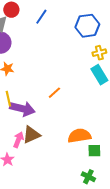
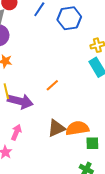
blue hexagon: (87, 26) -> (69, 18), moved
brown triangle: (31, 135) -> (56, 128), moved

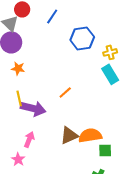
blue hexagon: (69, 18) -> (82, 38), moved

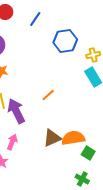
purple arrow: (33, 108) -> (16, 111), turned -130
green square: (105, 150) -> (88, 153), turned 32

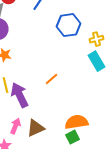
brown triangle: (52, 138) -> (36, 128), moved
green square: (88, 153) -> (72, 137), moved, turned 32

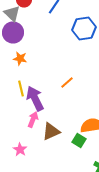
pink arrow: (16, 126) -> (33, 120), moved
green square: (72, 137) -> (79, 140), moved, turned -32

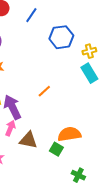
brown triangle: (51, 132) -> (28, 140), turned 36

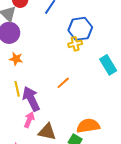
yellow cross: (89, 51) -> (75, 44), moved

